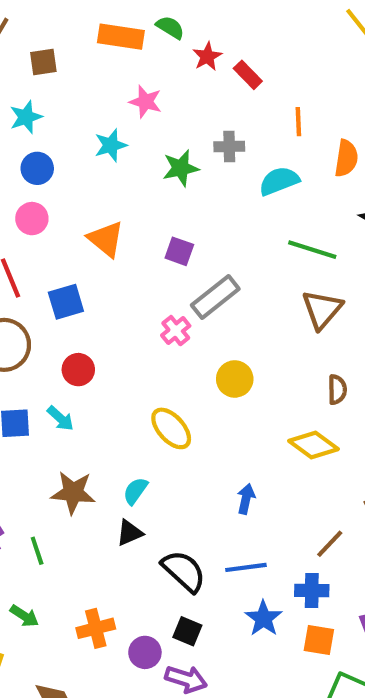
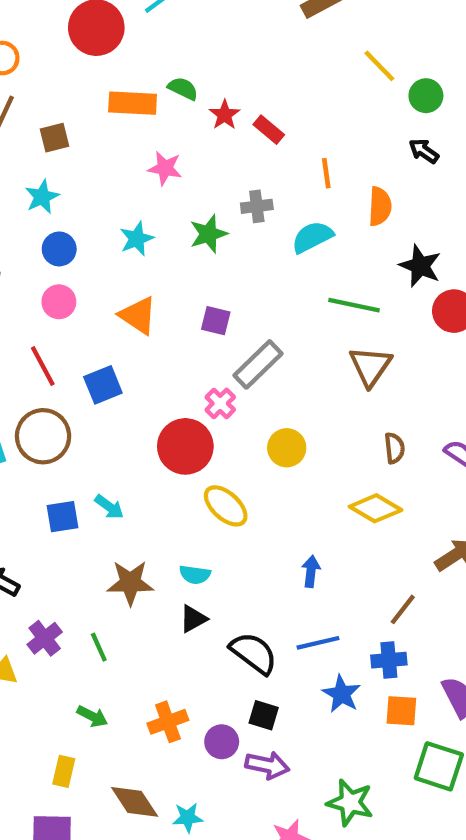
cyan star: (111, 145) -> (137, 239), moved
red circle: (78, 370) -> (185, 446), moved, size x1.6
cyan semicircle: (135, 491) -> (195, 575), turned -112

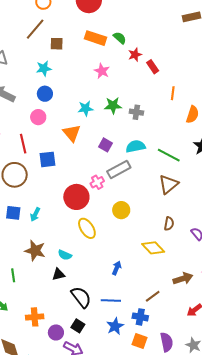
gray cross: (257, 206) -> (136, 112), moved
cyan semicircle: (312, 237) -> (136, 146), moved
cyan star: (137, 239) -> (86, 108), moved
cyan arrow: (109, 507) -> (35, 214), turned 64

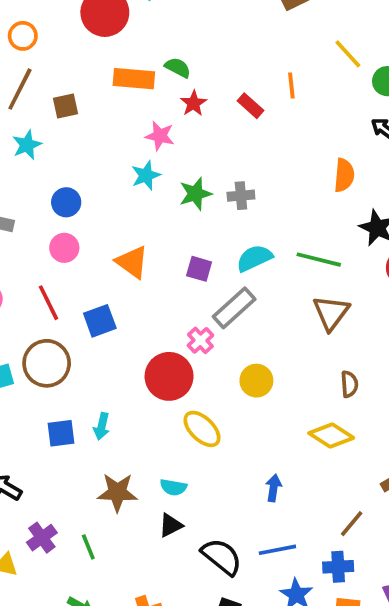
red star: (135, 55) -> (194, 103), moved
cyan star: (44, 68) -> (27, 145), moved
orange line: (173, 93) -> (291, 86), moved
cyan star: (86, 108) -> (146, 175), moved

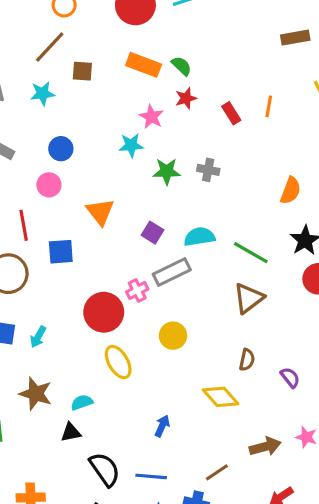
gray cross: (241, 196) -> (208, 170), moved
cyan semicircle: (173, 487) -> (82, 402), turned 135

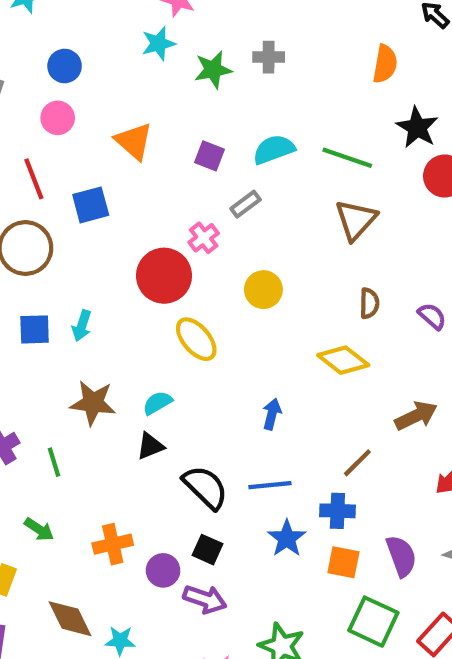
gray rectangle: (172, 272) -> (246, 204), size x0.6

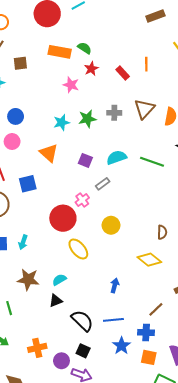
cyan star: (158, 44) -> (61, 123), moved
brown triangle: (356, 220) -> (144, 109), moved

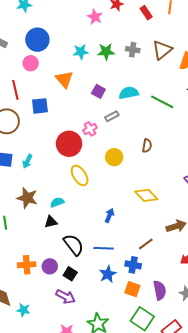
blue circle: (16, 116) -> (37, 40), size x1.5
brown semicircle: (162, 232) -> (147, 146), moved
purple circle: (61, 361) -> (50, 266), moved

